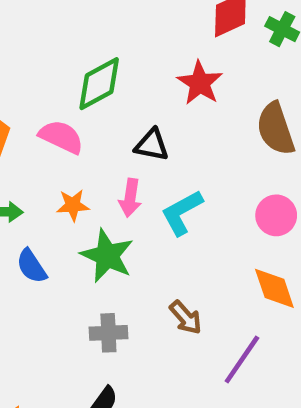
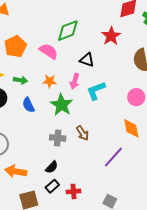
brown arrow: (186, 317) -> (82, 133), moved

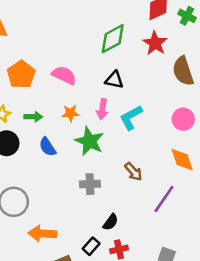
green diamond: (68, 31) -> (113, 39), moved
red star: (111, 36) -> (155, 43), moved
brown arrow: (82, 133) -> (133, 172), moved
black semicircle: (52, 167) -> (111, 222), moved

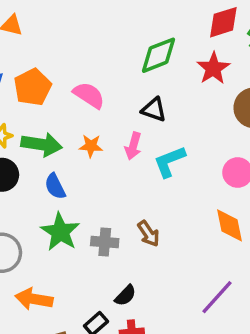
green arrow: (33, 117) -> (42, 144), size x1.6
green star: (89, 141) -> (60, 232), moved
brown arrow: (133, 172) -> (148, 234), moved
purple line: (164, 199) -> (217, 297), moved

